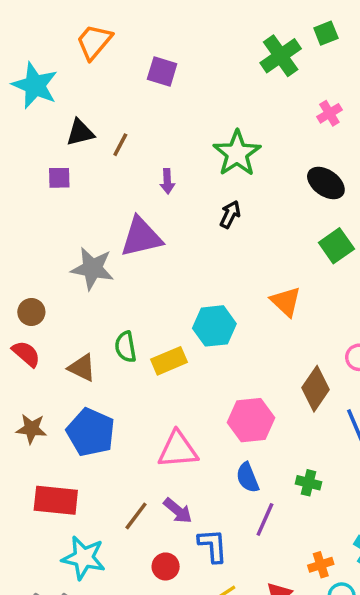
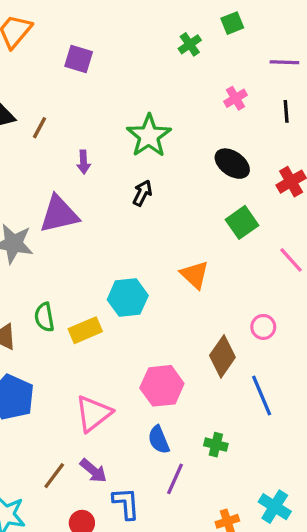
green cross: (281, 56) -> (190, 44), size x0.6
pink triangle: (178, 450) -> (93, 414), turned -33

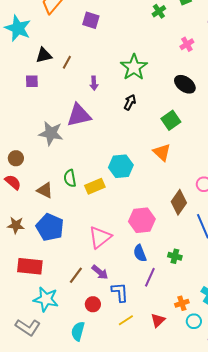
green square: (242, 222) -> (171, 120), moved

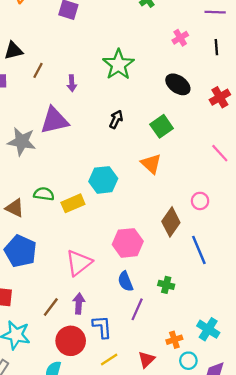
brown line: (67, 62) -> (38, 70), moved
black arrow: (130, 102) -> (116, 119), moved
green semicircle: (70, 178) -> (44, 194), turned 108
purple arrow: (100, 272) -> (79, 304), turned -126
red circle: (93, 304) -> (71, 341), size x1.6

